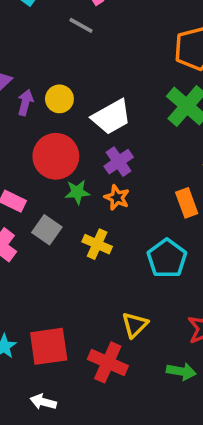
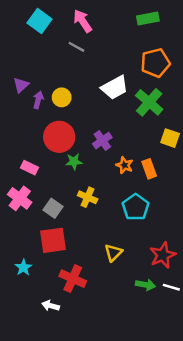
white trapezoid: (111, 117) -> (115, 88), moved
orange star: (117, 197) -> (124, 165), moved
gray square: (47, 230) -> (53, 208), moved
red square: (49, 346) -> (53, 240), moved
red cross: (108, 362) -> (73, 279), moved

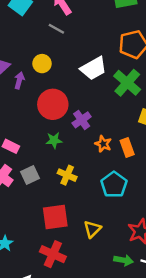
yellow circle: (62, 97) -> (42, 64), moved
red circle: (59, 137) -> (53, 104), moved
gray square: (53, 208) -> (30, 175), moved, turned 30
red square: (53, 240) -> (55, 217), moved

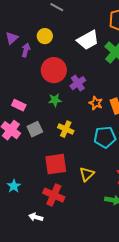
cyan pentagon: (114, 185) -> (105, 137), turned 30

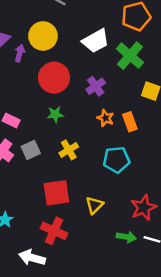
yellow circle: (45, 36) -> (43, 36), size x1.5
purple cross: (78, 83) -> (96, 86), moved
yellow cross: (66, 129) -> (69, 150), turned 35
white arrow: (36, 217) -> (32, 258), size x1.5

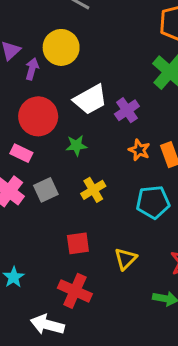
white trapezoid: (96, 41) -> (90, 100), moved
red circle: (54, 78) -> (38, 116), moved
red square: (56, 193) -> (78, 243), size x0.7

